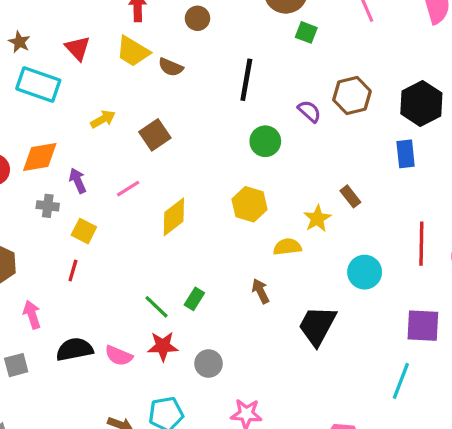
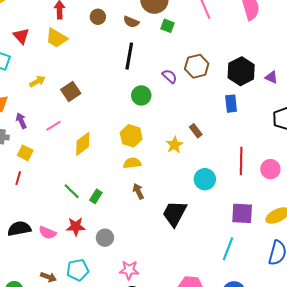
brown semicircle: (171, 67) -> (131, 22), moved
yellow semicircle: (287, 247) -> (132, 163), moved
green line: (156, 307) -> (72, 191), moved

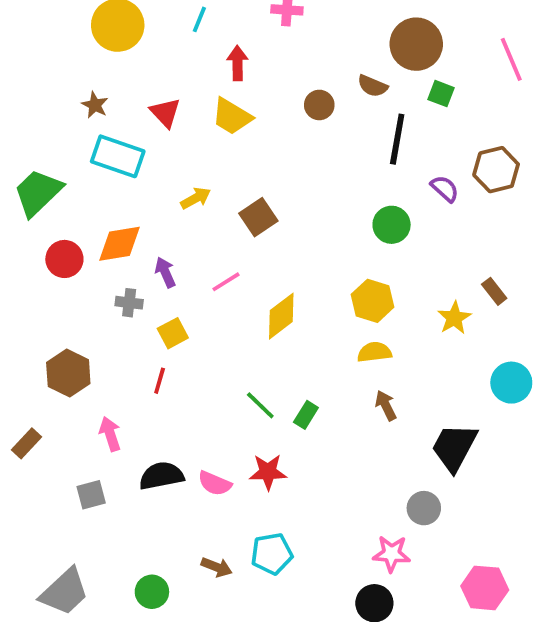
brown circle: (98, 17) -> (319, 105), moved
black line: (129, 56) -> (397, 139), moved
yellow square: (25, 153) -> (173, 333), turned 35
gray circle: (105, 238) -> (424, 508), moved
pink star: (129, 270) -> (392, 554), moved

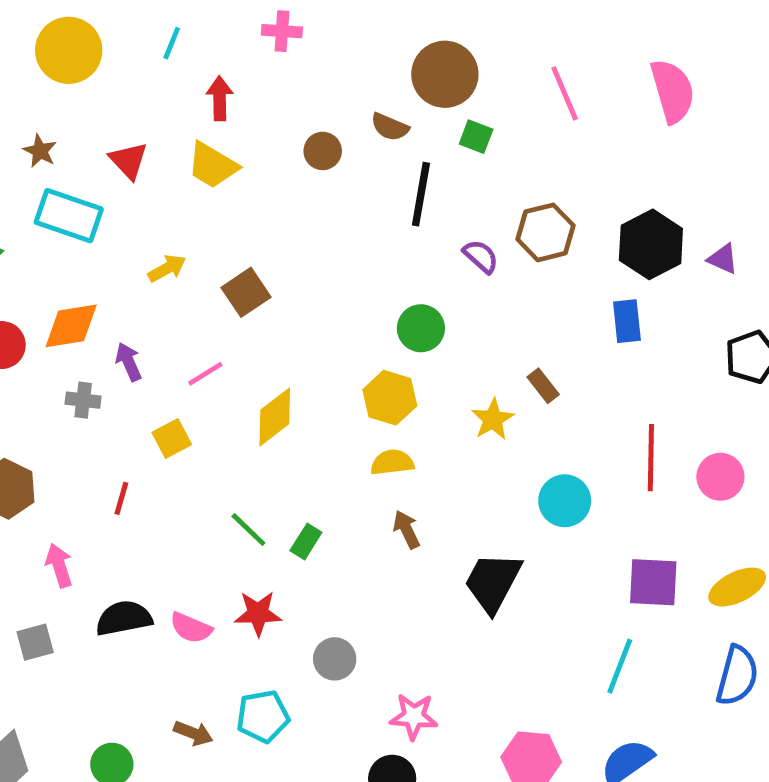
green circle: (392, 225) -> (421, 328), moved
yellow square: (173, 333) -> (172, 438), moved
gray circle: (424, 508) -> (335, 659), moved

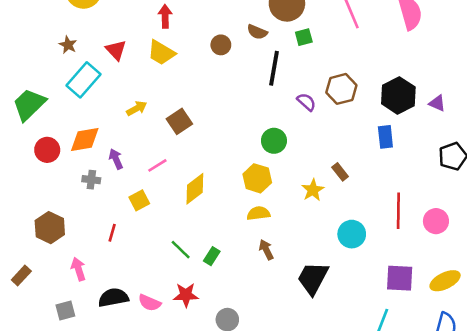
green square: (476, 137) -> (304, 37), turned -36
cyan rectangle: (69, 216) -> (83, 80), turned -68

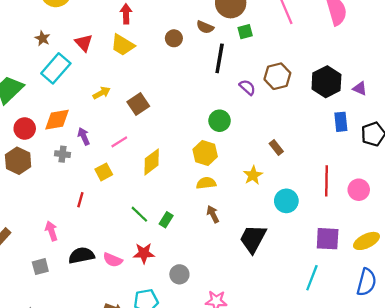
blue rectangle: (385, 137) -> (341, 122), moved
yellow star: (313, 190) -> (253, 175), moved
brown hexagon: (50, 228) -> (18, 161), moved

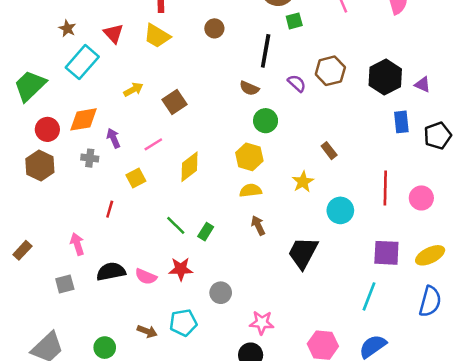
brown semicircle: (205, 27) -> (249, 88), moved

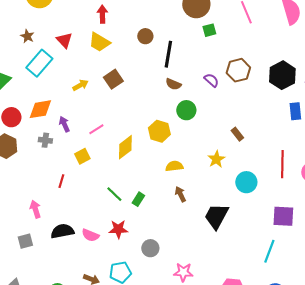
black line: (266, 51) -> (168, 54), moved
brown square: (175, 102) -> (113, 79), moved
yellow hexagon: (249, 157) -> (159, 131), moved

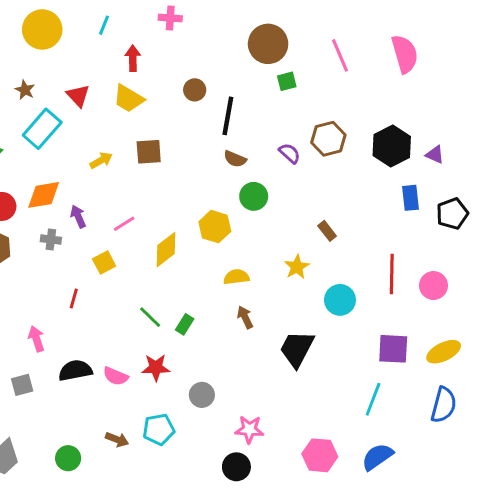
brown square: (113, 79) -> (149, 152), turned 30

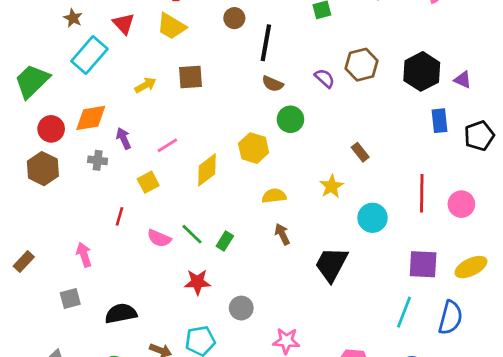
black semicircle: (75, 370) -> (121, 314), moved
pink semicircle: (116, 376) -> (159, 238), moved
blue semicircle: (444, 405) -> (450, 318), moved

